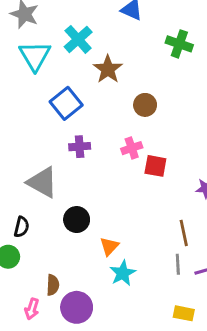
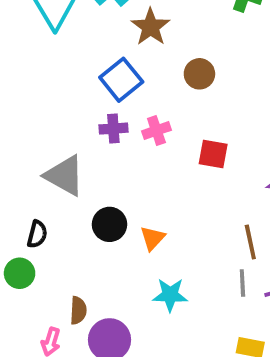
blue square: (66, 103) -> (121, 80), moved
pink cross: (132, 148) -> (156, 131), moved
orange triangle: (109, 246) -> (153, 238), moved
cyan star: (123, 273) -> (170, 295), turned 30

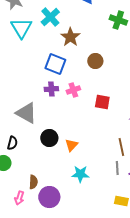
blue square: (121, 80) -> (55, 64), turned -30

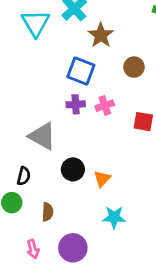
brown semicircle: (33, 182) -> (48, 212), moved
pink arrow: (19, 198) -> (33, 249), turned -32

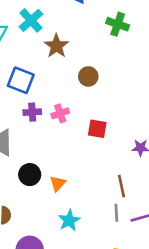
blue square: (81, 71) -> (21, 80), moved
cyan star: (114, 217) -> (69, 220), turned -30

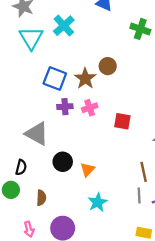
brown star: (56, 46) -> (85, 78), moved
brown circle: (88, 76) -> (108, 66), moved

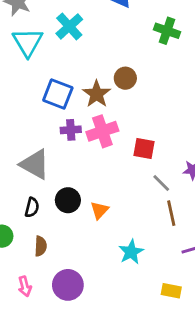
pink cross: (90, 108) -> (102, 131), size x1.5
black semicircle: (21, 167) -> (32, 207), moved
gray line: (139, 196) -> (161, 183), moved, turned -42
cyan star: (98, 202) -> (131, 252), moved

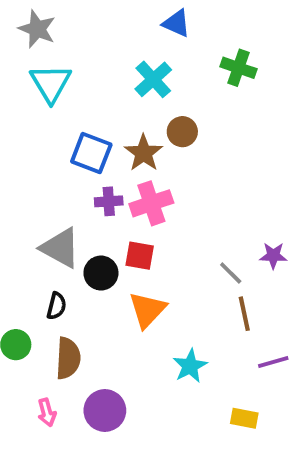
cyan cross: (69, 26) -> (153, 79), moved
red square: (144, 149) -> (140, 256), moved
black circle: (68, 200) -> (101, 273), moved
orange triangle: (99, 210) -> (147, 310), size x1.5
brown semicircle: (41, 246) -> (68, 358), size x1.5

